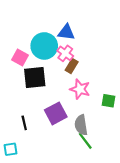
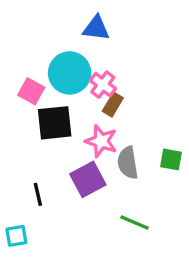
blue triangle: (66, 32) -> (96, 28), moved
pink star: (80, 89) -> (101, 141), moved
gray semicircle: (81, 125) -> (128, 163), moved
green line: (85, 141) -> (134, 223), turned -30

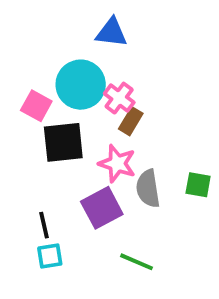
green line: (134, 223) -> (136, 262), moved
cyan square: (16, 236) -> (50, 256), moved

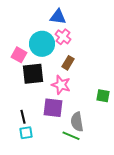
pink cross: (119, 98) -> (63, 37), moved
gray semicircle: (148, 189) -> (77, 122), moved
purple square: (102, 208) -> (53, 108), turned 35

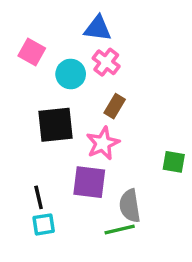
cyan circle: (42, 44) -> (71, 74), size x0.7
pink square: (19, 55) -> (32, 52), moved
pink star: (61, 85) -> (103, 143), turned 30
green line: (71, 136) -> (120, 230), turned -36

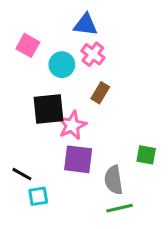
pink star: (103, 143) -> (72, 125), moved
green square: (174, 162) -> (146, 155), moved
black line: (39, 197) -> (22, 174), moved, turned -48
green line: (120, 230) -> (119, 208), moved

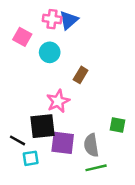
blue triangle: (85, 25) -> (69, 20), turned -48
pink cross: (93, 54) -> (52, 19), moved, turned -30
black square: (49, 109) -> (43, 126), moved
purple square: (78, 159) -> (63, 143), moved

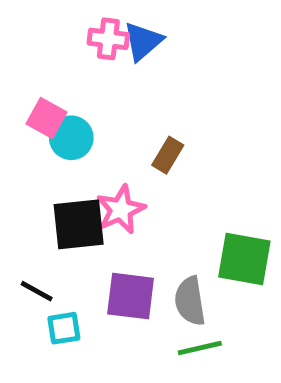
pink square: (22, 37) -> (47, 118), moved
cyan circle: (50, 52) -> (71, 138), moved
green square: (117, 125) -> (244, 259), size x1.6
black square: (43, 126) -> (79, 224), moved

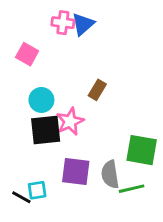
pink square: (47, 118) -> (27, 54), moved
cyan circle: (71, 138) -> (41, 100), moved
black line: (37, 291) -> (21, 197), moved
green line: (200, 348) -> (132, 189), moved

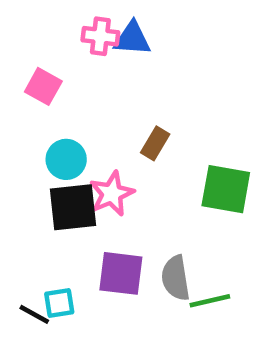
blue triangle: (83, 24) -> (132, 39), turned 45
green square: (142, 150) -> (226, 189), moved

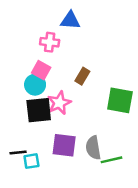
pink cross: (100, 36) -> (50, 42), moved
pink square: (43, 86) -> (41, 70), moved
black line: (34, 314) -> (18, 153), moved, turned -35

